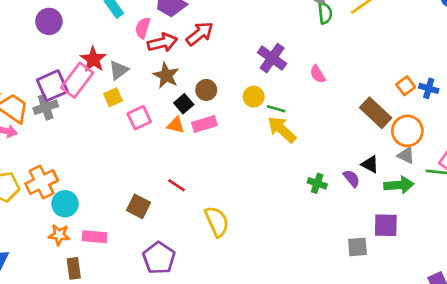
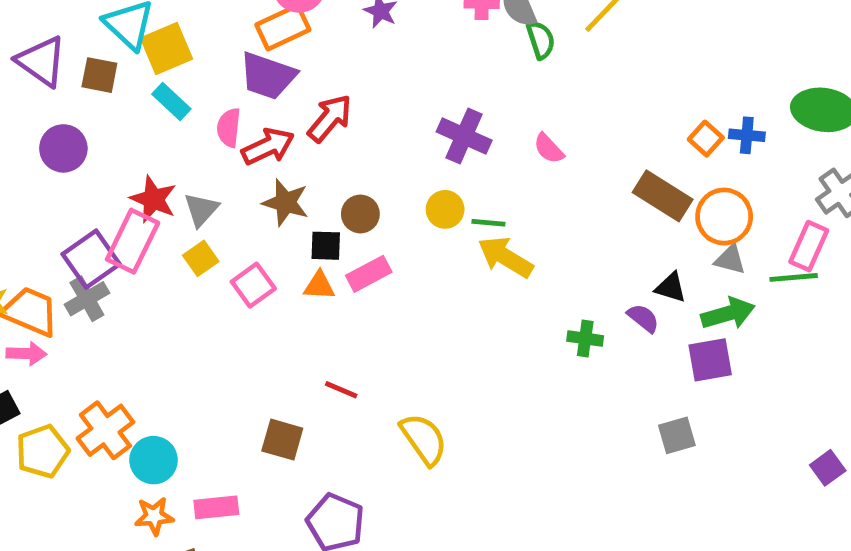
black square: (184, 104) -> (326, 246), turned -36
purple square: (386, 225) -> (710, 360), moved

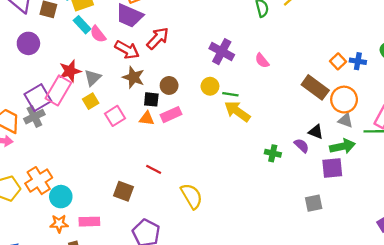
pink semicircle: (229, 128) -> (98, 34), moved, turned -48
red arrow: (268, 146) -> (127, 50), turned 50
red star: (153, 199) -> (70, 71), turned 30

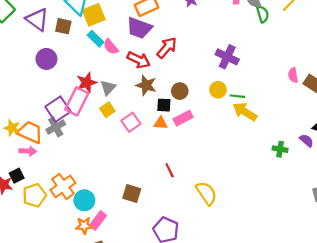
pink semicircle: (262, 61) -> (293, 75), moved, turned 32
red line: (154, 169) -> (170, 170), turned 40
brown square: (124, 191) -> (132, 193), moved
pink rectangle: (89, 222) -> (98, 221), moved, turned -48

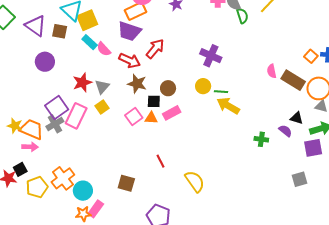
pink rectangle: (77, 101) -> (76, 116), moved
pink square: (131, 122) -> (134, 116), moved

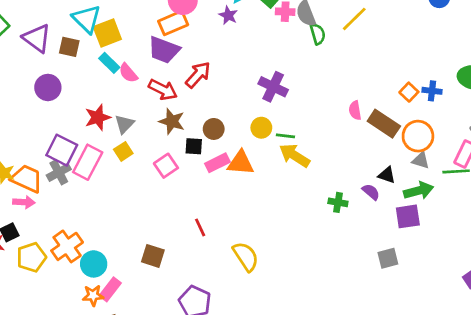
purple square: (57, 107) -> (62, 150), turned -30
orange triangle: (151, 118) -> (241, 163), moved, size x1.5

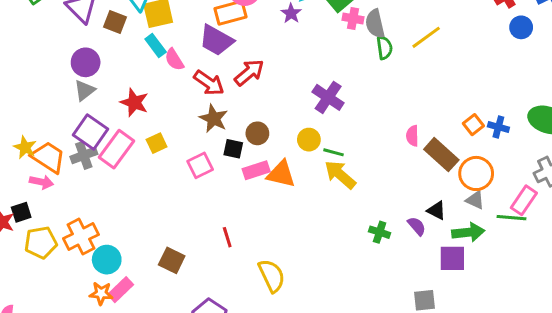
red star: (98, 117) -> (134, 102), turned 30
gray triangle: (124, 124) -> (85, 90), moved

